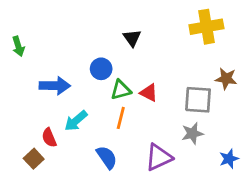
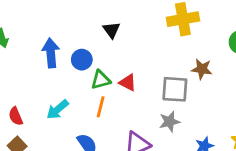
blue arrow: (55, 86) -> (51, 53), moved, turned -96
red semicircle: (49, 138) -> (16, 116), moved

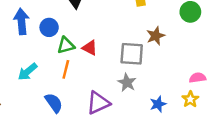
brown star: (202, 69) -> (156, 36), turned -30
gray star: (169, 122) -> (127, 83), turned -30

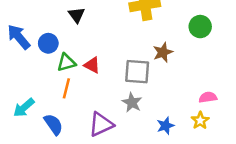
blue arrow: (21, 21) -> (19, 37), turned -35
cyan arrow: (27, 72) -> (24, 108), moved

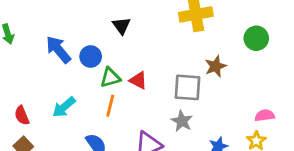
cyan arrow: (24, 108) -> (64, 107), moved

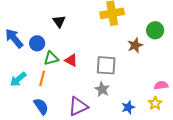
brown star: (216, 66) -> (135, 45), moved
orange line: (110, 106) -> (42, 78), moved

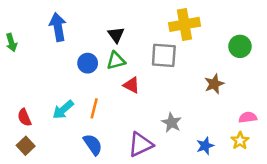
blue arrow: (14, 38) -> (58, 27), moved, turned 30
brown star: (135, 45) -> (214, 84), moved
green triangle: (51, 58) -> (116, 61), moved
gray square: (106, 65) -> (164, 55), moved

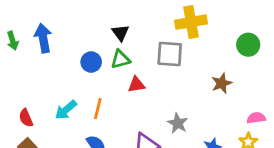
blue arrow: (58, 27) -> (43, 38), moved
red triangle: (132, 85) -> (136, 85), turned -36

